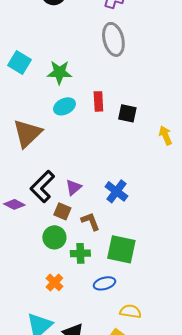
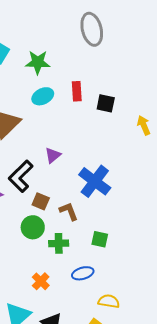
purple triangle: (73, 187) -> (53, 155), moved
blue cross: (116, 191) -> (95, 181), size x1.4
green square: (121, 249) -> (100, 239), size x0.6
orange cross: (54, 282) -> (41, 281), moved

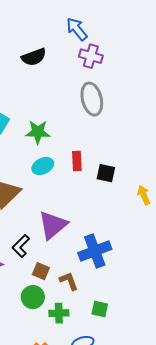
purple triangle: (53, 155) -> (53, 225), size x1.8
black L-shape: (21, 176) -> (21, 246), size x0.7
blue cross: (95, 181) -> (95, 251), turned 32

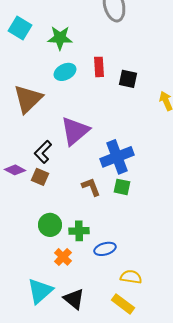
brown square: (41, 271) -> (40, 177), moved
green circle: (33, 297) -> (50, 225), moved
green square: (100, 309) -> (122, 187), moved
green cross: (59, 313) -> (79, 231), moved

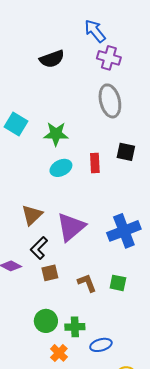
black square: (128, 79) -> (126, 152), moved
brown triangle: (28, 99) -> (32, 215), moved, size x0.7
blue cross: (117, 157) -> (124, 231), moved
brown square: (40, 177) -> (50, 273), moved, turned -36

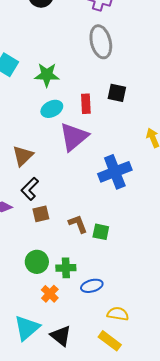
purple triangle: (71, 227) -> (74, 137), moved
green square: (118, 283) -> (101, 232), moved

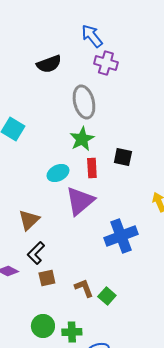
gray ellipse: (101, 42) -> (84, 102), moved
green star: (47, 75) -> (82, 139), moved, turned -30
green square: (101, 232) -> (107, 296), turned 30

